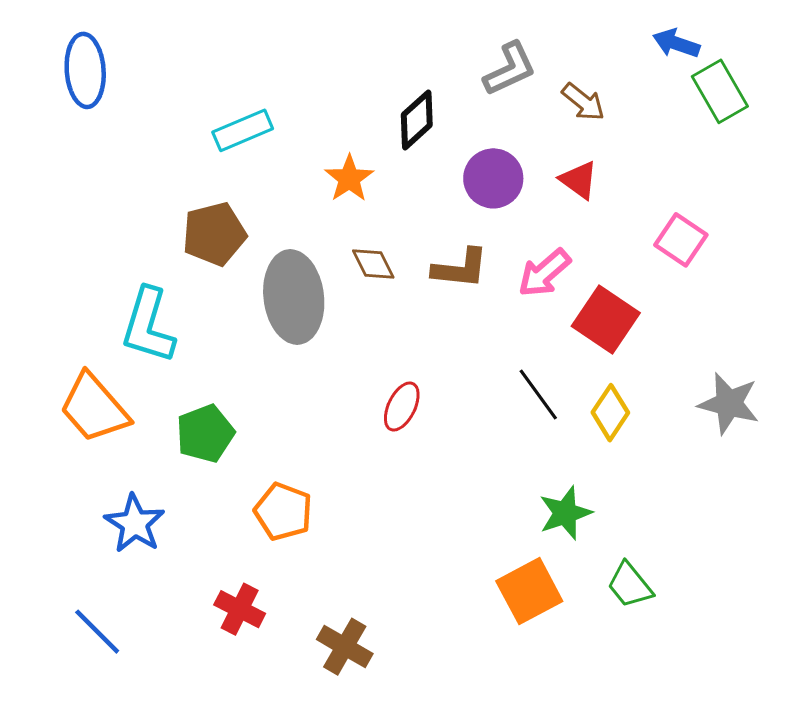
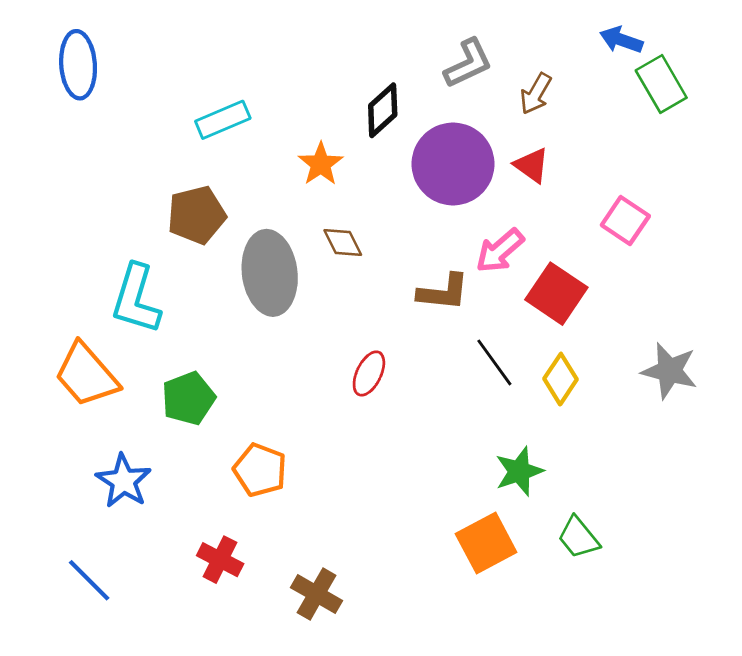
brown arrow: (583, 102) -> (536, 94), turned 81
purple circle: (493, 178) -> (453, 164), size x1.5
brown L-shape: (460, 268) -> (443, 292), moved

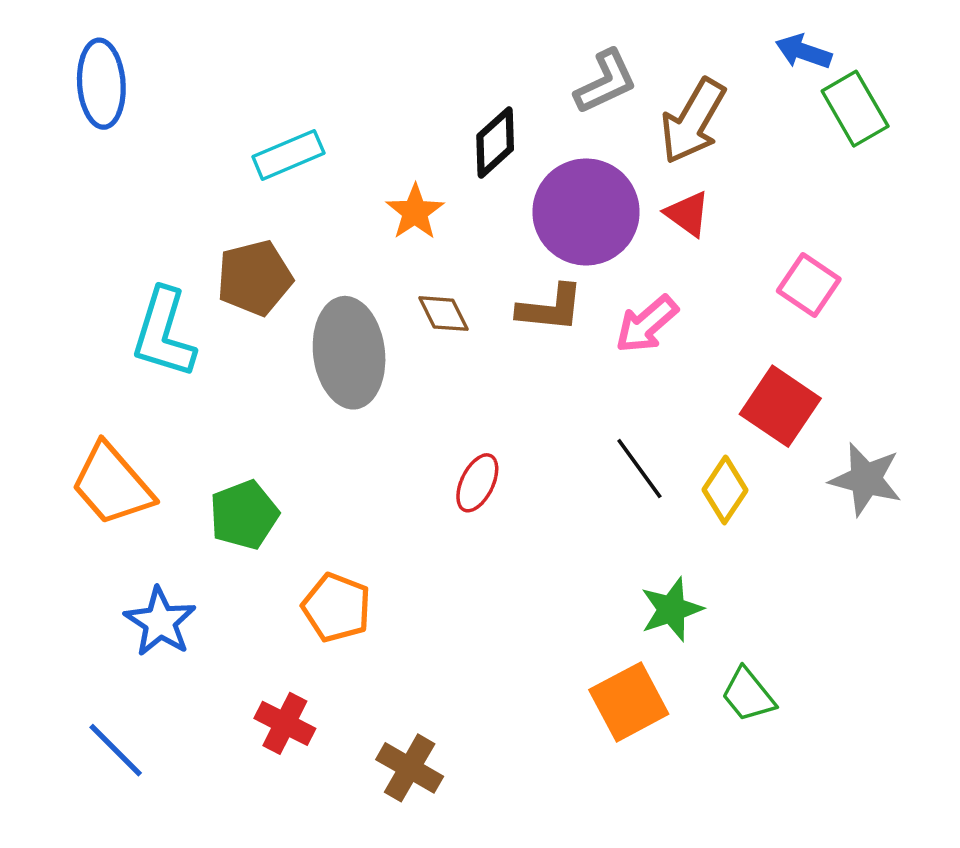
brown arrow: (536, 94) -> (693, 121), size x1.6
brown L-shape: (443, 292) -> (550, 308), moved
red square: (556, 294) -> (780, 406), moved
cyan L-shape: (136, 299) -> (164, 333), moved

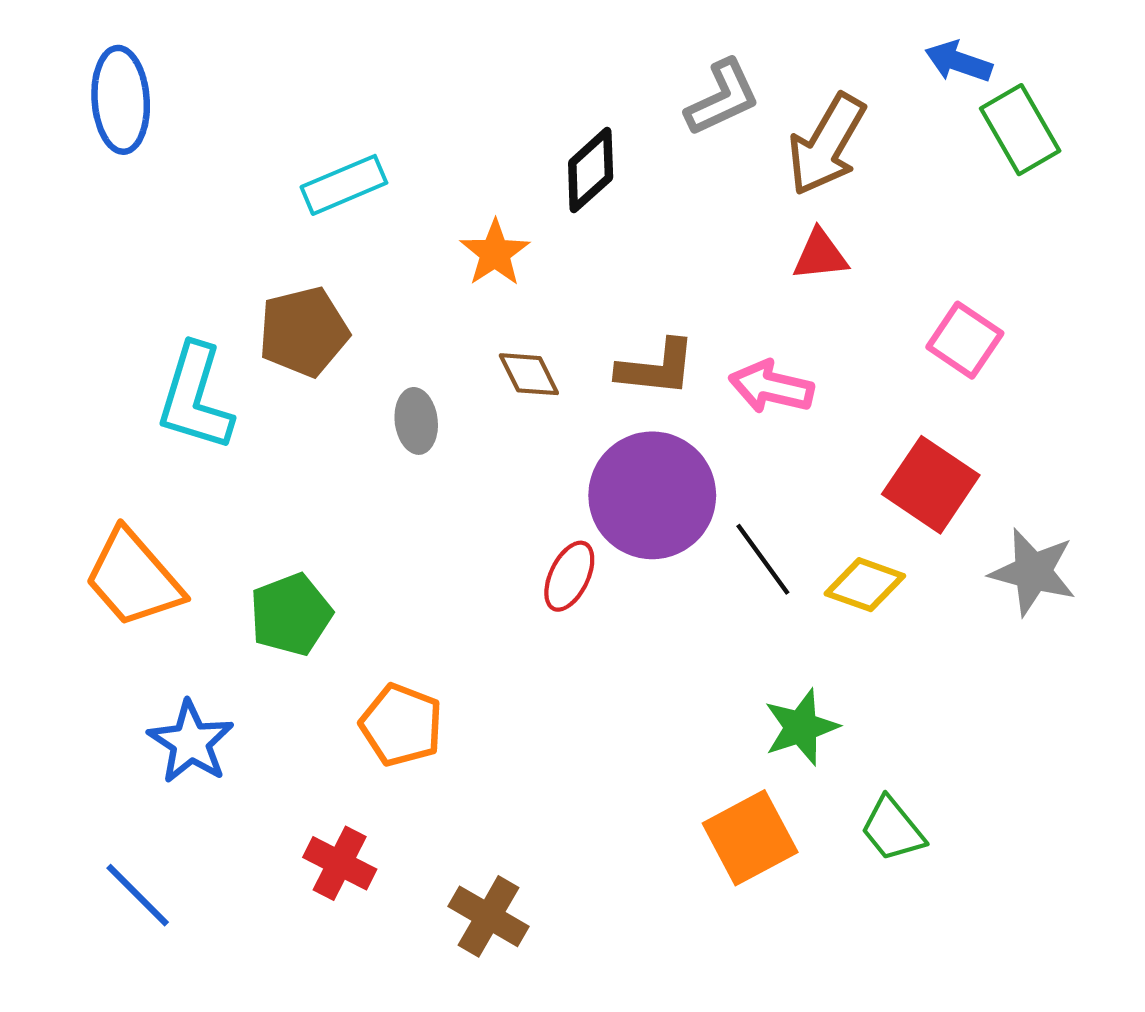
purple circle: (586, 212) -> (652, 495), moved
red triangle: (688, 214) -> (820, 255), turned -42
pink arrow: (647, 324) -> (771, 387), turned 54
gray ellipse: (349, 353) -> (416, 421), size x0.5
yellow diamond: (725, 490) -> (865, 585), turned 76

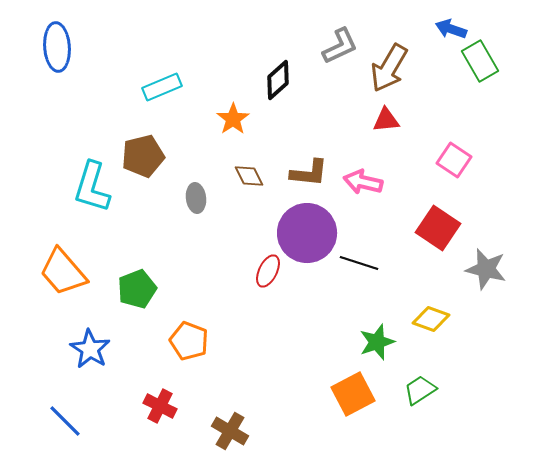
black line: (763, 559) -> (359, 263), turned -36
yellow diamond: (865, 585) -> (431, 319), moved
green trapezoid: (893, 829) -> (420, 390), turned 96

